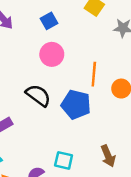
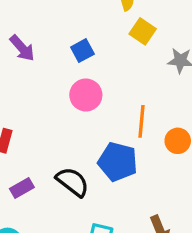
black semicircle: (38, 95) -> (73, 182), moved

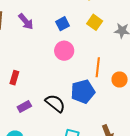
yellow square: (143, 31) -> (95, 22), moved
blue pentagon: (118, 162) -> (83, 92), turned -30

